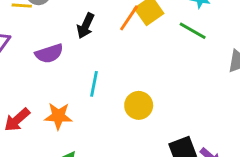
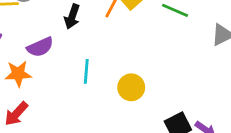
orange star: (58, 116) -> (18, 74), moved

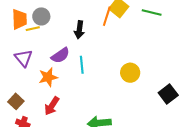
cyan line: (86, 71) -> (82, 65), moved

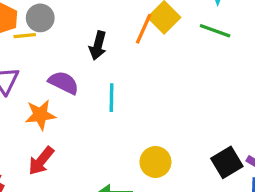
purple semicircle: (60, 55) -> (64, 83), turned -126
cyan line: (82, 65) -> (111, 98), moved
yellow circle: (130, 73) -> (155, 162), moved

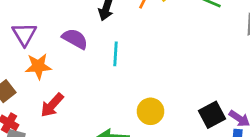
orange star: (40, 115) -> (38, 66), moved

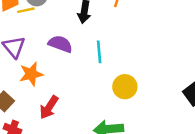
yellow circle: (151, 111) -> (125, 87), moved

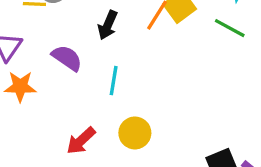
red arrow: (49, 107) -> (81, 141), moved

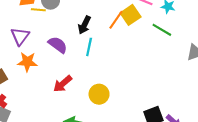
cyan line: (114, 81) -> (89, 47), moved
red arrow: (81, 141) -> (63, 84), moved

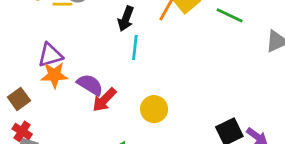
purple triangle: (20, 36) -> (50, 55), moved, turned 42
purple semicircle: (58, 45) -> (90, 85), moved

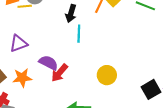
orange star: (54, 75) -> (22, 78), moved
yellow circle: (154, 109) -> (107, 75), moved

